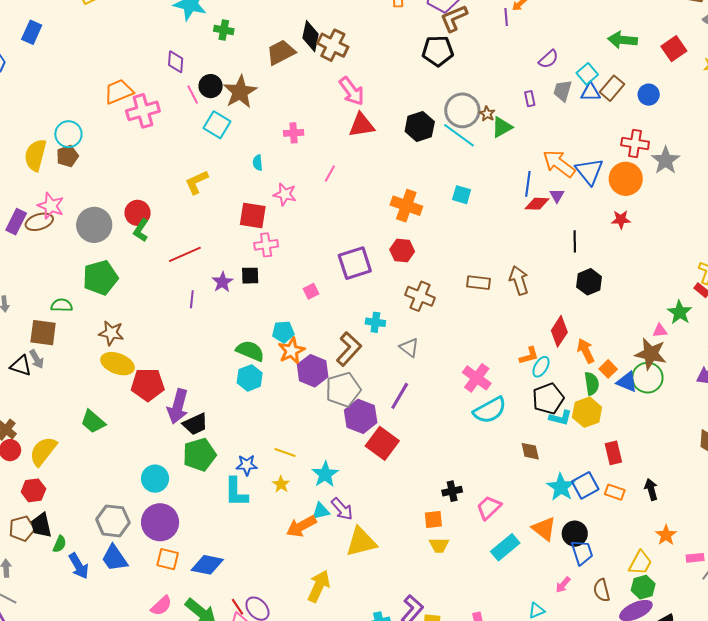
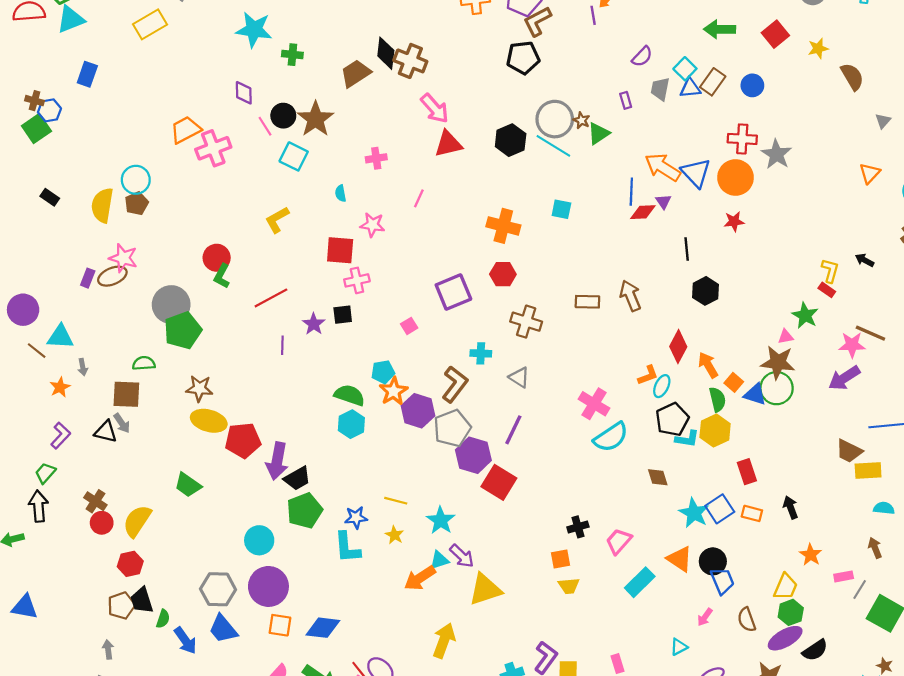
purple rectangle: (16, 222) -> (88, 278), size x0.7
gray circle: (94, 225) -> (171, 305), moved

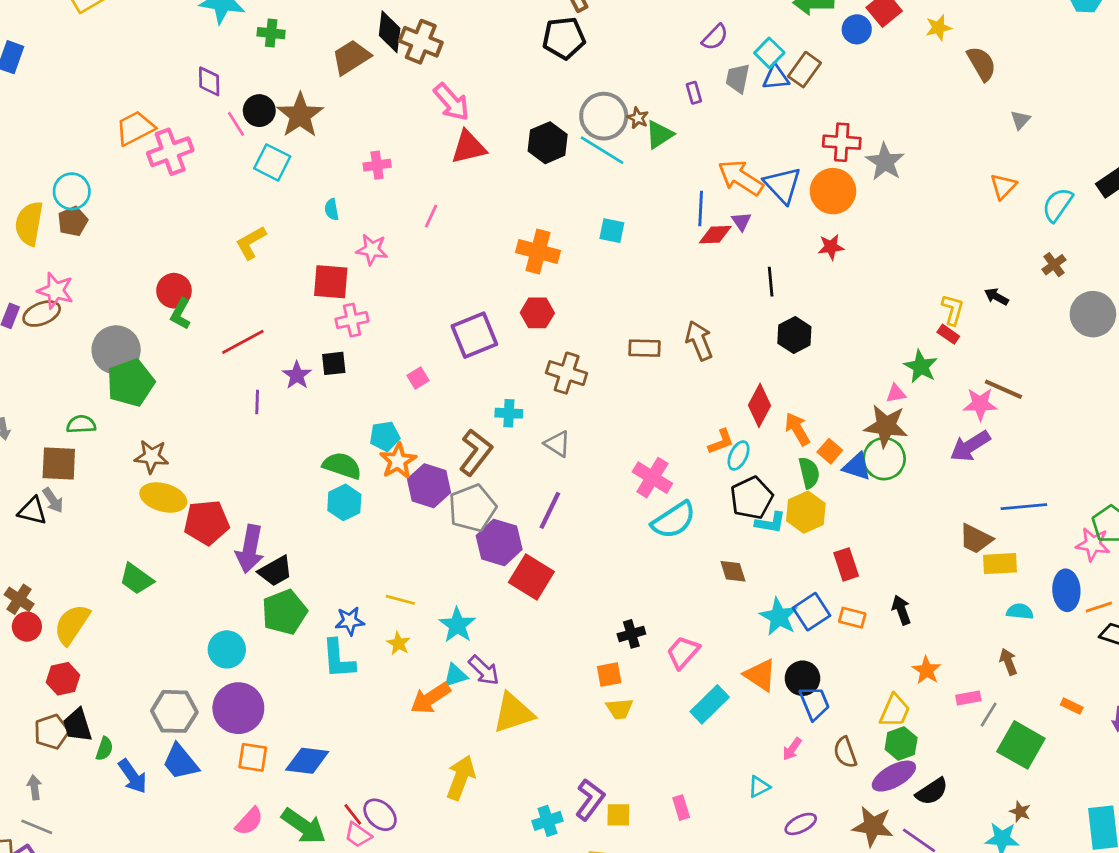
blue circle: (752, 85) -> (857, 29), moved

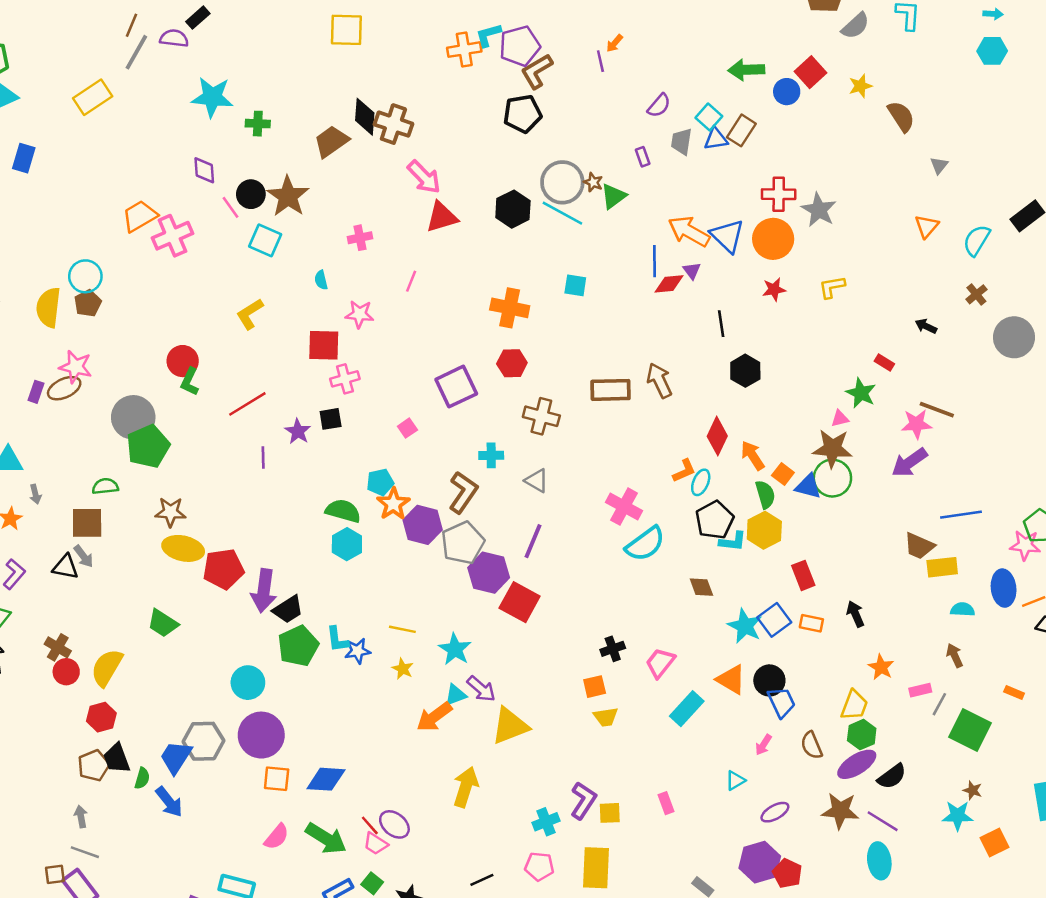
yellow L-shape: (953, 310) -> (832, 287), moved, turned -112
brown rectangle: (644, 348) -> (611, 390), size x1.4
cyan L-shape: (338, 659) -> (337, 639), moved, size x0.7
blue trapezoid: (180, 762) -> (176, 757), moved, turned 75

